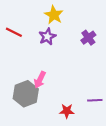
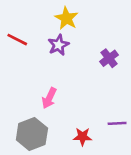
purple cross: (88, 38) -> (109, 58), moved
gray hexagon: (26, 94) -> (32, 134), moved

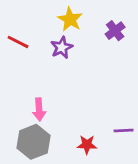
purple cross: (109, 58) -> (115, 31), moved
pink arrow: (49, 98) -> (39, 109), moved, turned -30

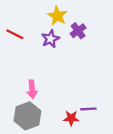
purple cross: (115, 31) -> (78, 31), moved
purple line: (124, 131) -> (88, 109), moved

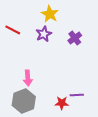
purple cross: (78, 31) -> (75, 38), moved

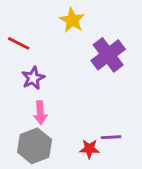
purple star: (44, 34) -> (33, 78), moved
purple cross: (75, 38) -> (108, 55), size x1.6

